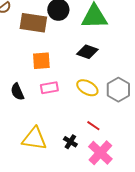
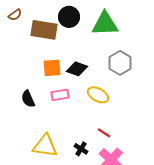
black diamond: (87, 52) -> (77, 69), moved
gray hexagon: (118, 90) -> (120, 63), moved

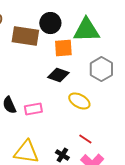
orange square: (52, 68) -> (63, 48), moved
pink rectangle: (60, 95) -> (33, 109), moved

